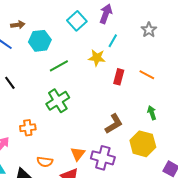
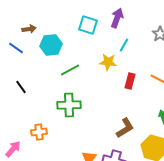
cyan square: (77, 21) -> (88, 25), turned -30
green cross: (58, 101) -> (69, 105), turned 30

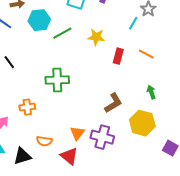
cyan line: (124, 45) -> (133, 23), moved
green line: (70, 70) -> (62, 33), moved

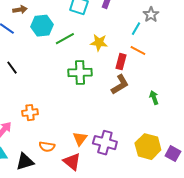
orange line: (146, 54) -> (138, 51), moved
green cross: (57, 80) -> (80, 73), moved
brown L-shape: (113, 103) -> (120, 85), moved
yellow hexagon: (142, 123) -> (148, 147), moved

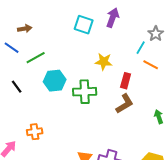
cyan hexagon: (42, 26) -> (55, 81), moved
green line: (65, 39) -> (36, 58), moved
orange line: (138, 51) -> (151, 65), moved

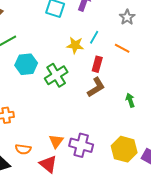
cyan line: (141, 48) -> (94, 37), moved
green cross: (85, 92) -> (56, 75), turned -30

